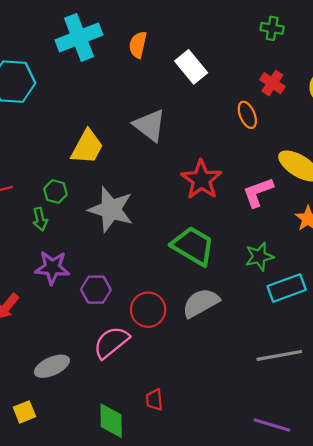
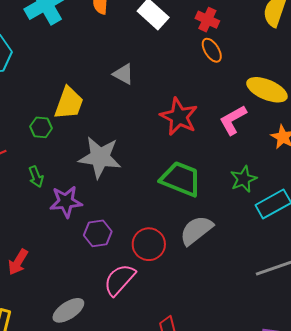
red cross: (272, 83) -> (207, 20), moved
gray triangle: (150, 125) -> (123, 74), size x0.7
green hexagon: (55, 192) -> (41, 127), moved
purple star: (52, 268) -> (66, 202), moved

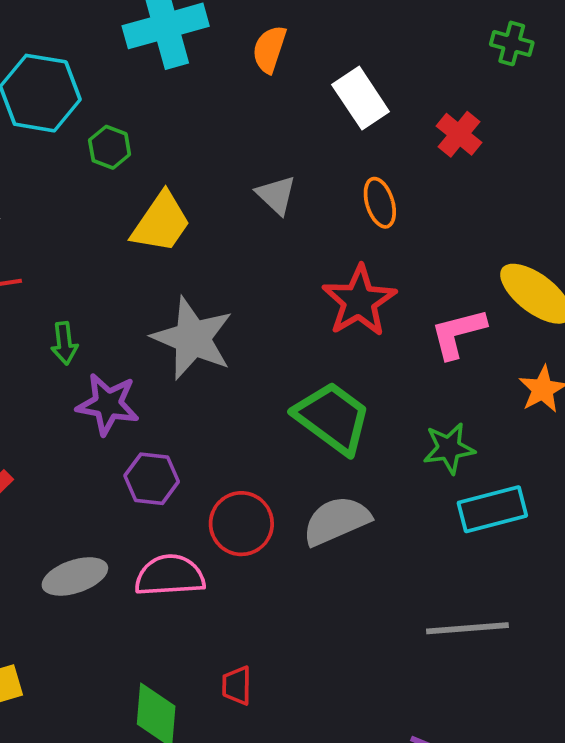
orange ellipse: (212, 50) -> (380, 203), moved
green hexagon: (41, 127) -> (110, 147), moved
pink semicircle: (120, 280) -> (170, 576), turned 30
gray ellipse: (68, 310) -> (75, 576), moved

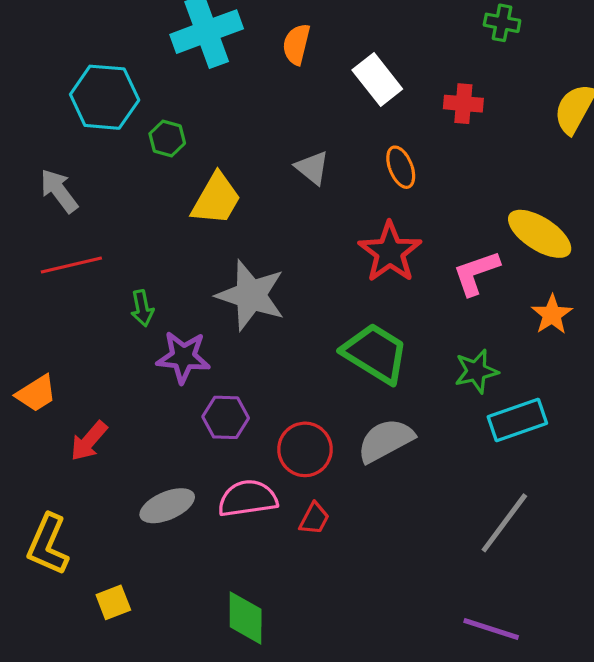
red cross: (459, 134) -> (463, 104), turned -30
gray line: (467, 628) -> (504, 523), turned -44
red trapezoid: (237, 685) -> (314, 519), moved, turned -148

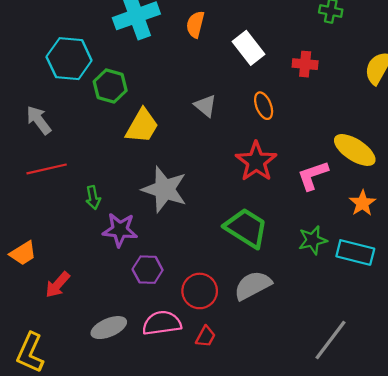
green hexagon: (167, 139) -> (110, 86), size x1.4
cyan rectangle: (517, 420) -> (355, 252), moved, turned 33

